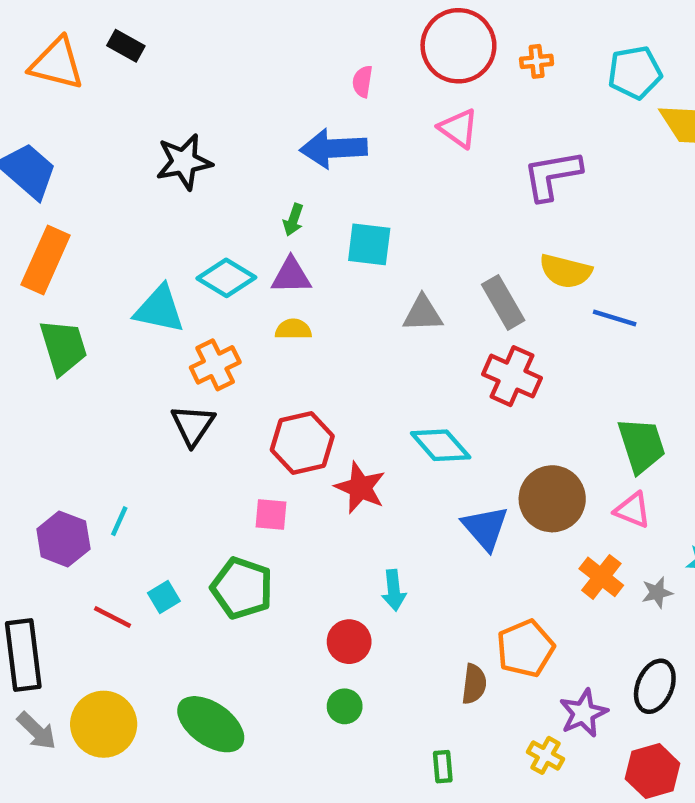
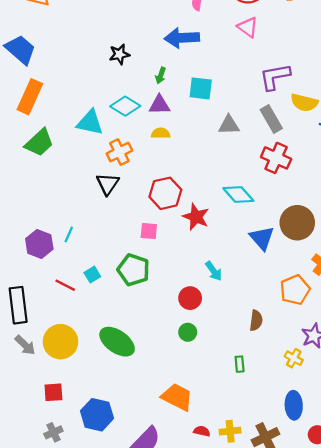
black star: (184, 162) -> (119, 54), moved, size x0.7
purple L-shape: (552, 175) -> (275, 77), moved
green trapezoid: (63, 347) -> (39, 143), turned 64
cyan arrow: (394, 590) -> (214, 271), turned -30
orange pentagon: (525, 648) -> (295, 290), moved

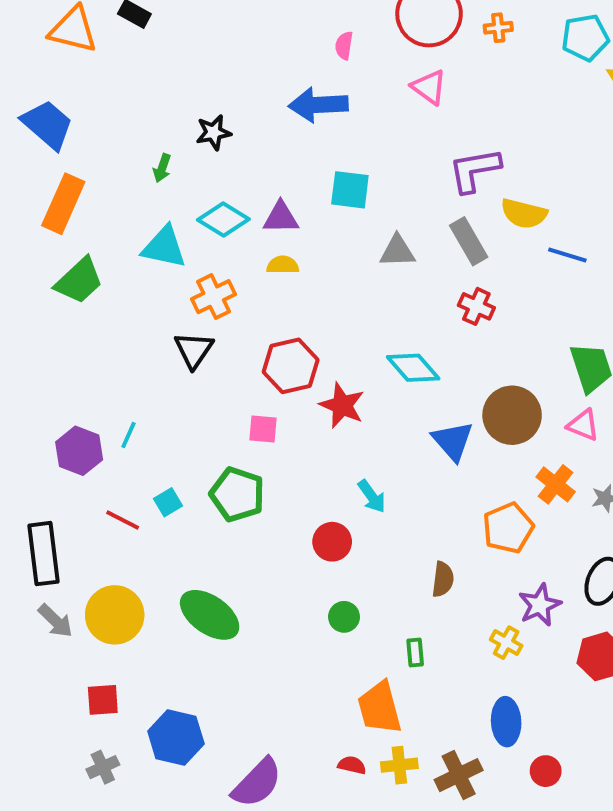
green arrow: (161, 75) -> (162, 168), moved
red cross: (276, 158) -> (476, 306), size x0.7
green circle: (188, 332) -> (344, 617), moved
orange trapezoid: (177, 397) -> (380, 708), moved, turned -132

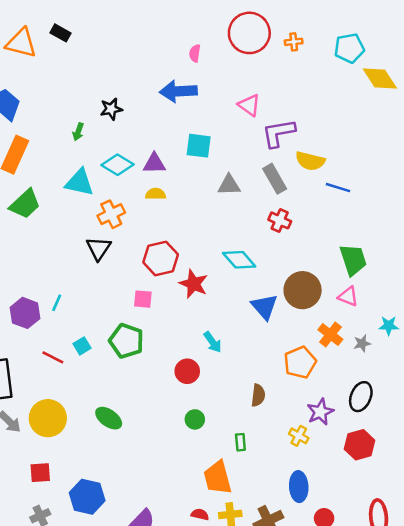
pink triangle: (429, 87) -> (249, 105), moved
green ellipse: (210, 615) -> (109, 418), size x0.7

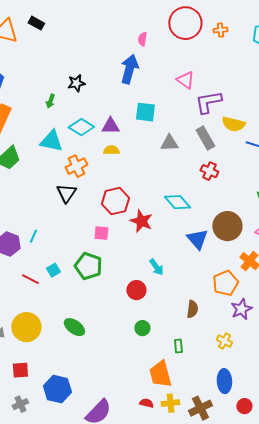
blue arrow: (178, 91) -> (129, 69), turned 108
purple star: (320, 412) -> (241, 309), moved

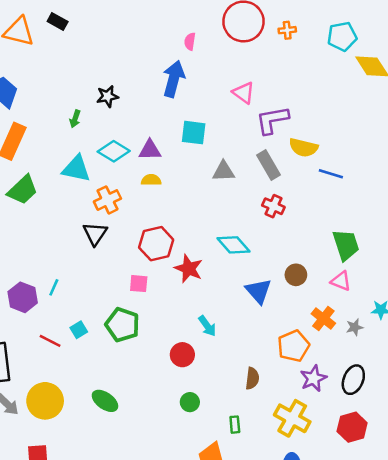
brown circle: (227, 226) -> (296, 275), size x0.6
yellow cross: (224, 341) -> (292, 418), size x1.8

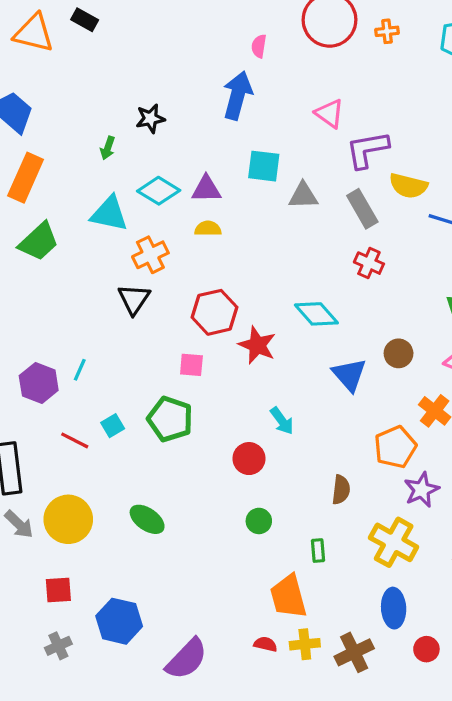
gray triangle: (224, 171) -> (303, 196), moved

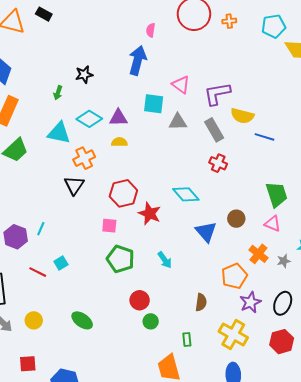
pink triangle: (329, 113) -> (181, 85), moved
green pentagon: (170, 419) -> (120, 259), moved
red circle: (249, 459) -> (140, 300), moved
yellow circle: (68, 519) -> (34, 320), size x0.6

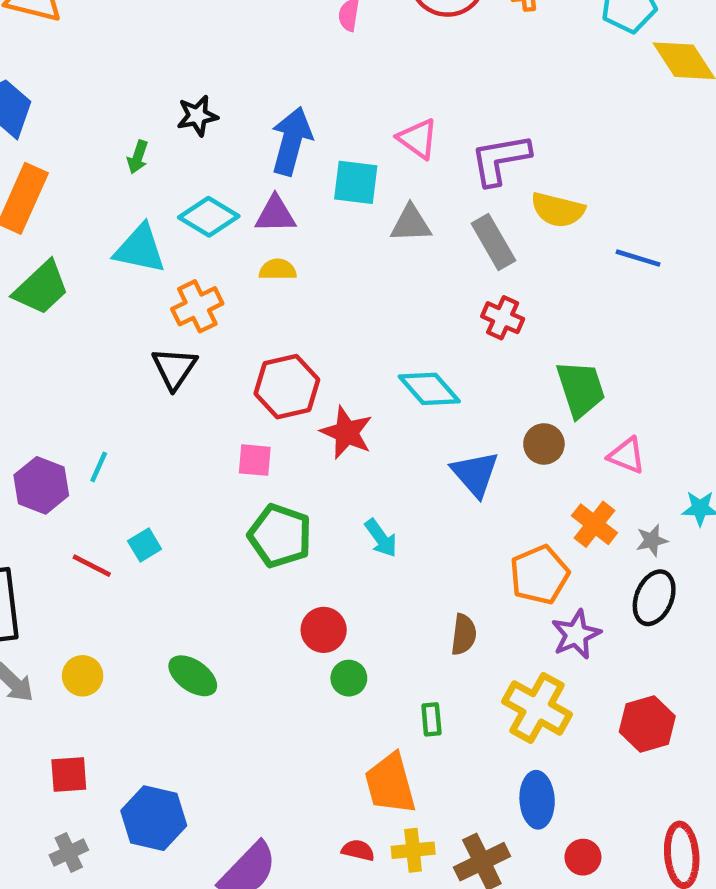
blue arrow: (138, 60) -> (291, 141), moved
blue line: (265, 137) -> (638, 258), moved
green trapezoid: (277, 194) -> (581, 389), moved
black ellipse: (283, 303) -> (654, 598), moved

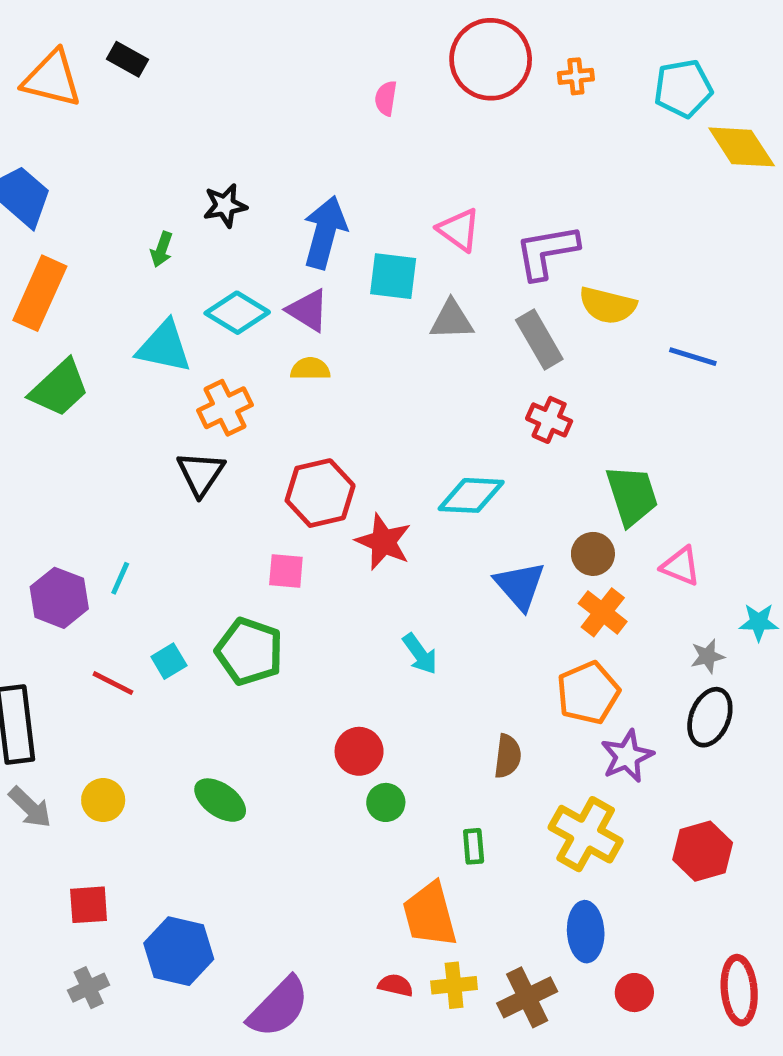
purple triangle: (275, 214) -> (308, 310), turned 33
cyan diamond: (429, 389) -> (471, 495), turned -46
orange cross: (594, 524) -> (603, 612), moved
green pentagon: (280, 536) -> (249, 651), moved

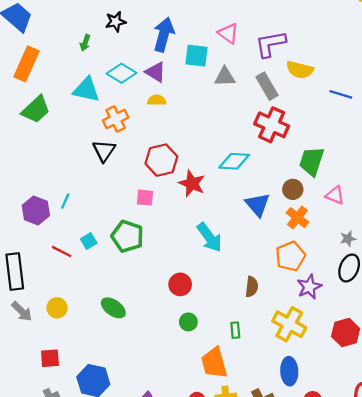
red cross: (549, 420) -> (272, 125), size x1.6
green trapezoid: (632, 495) -> (312, 161), turned -144
cyan arrow: (420, 654) -> (209, 237), size x1.5
green circle: (386, 802) -> (188, 322), moved

